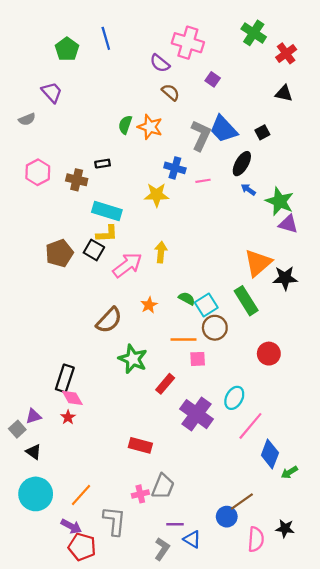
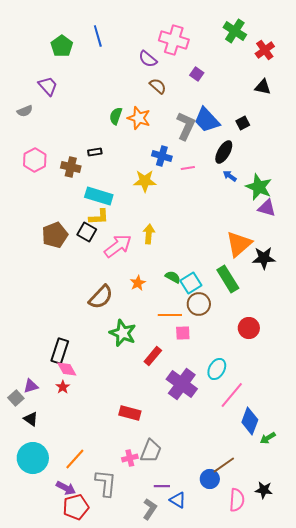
red pentagon: (82, 547) -> (76, 507), turned -30

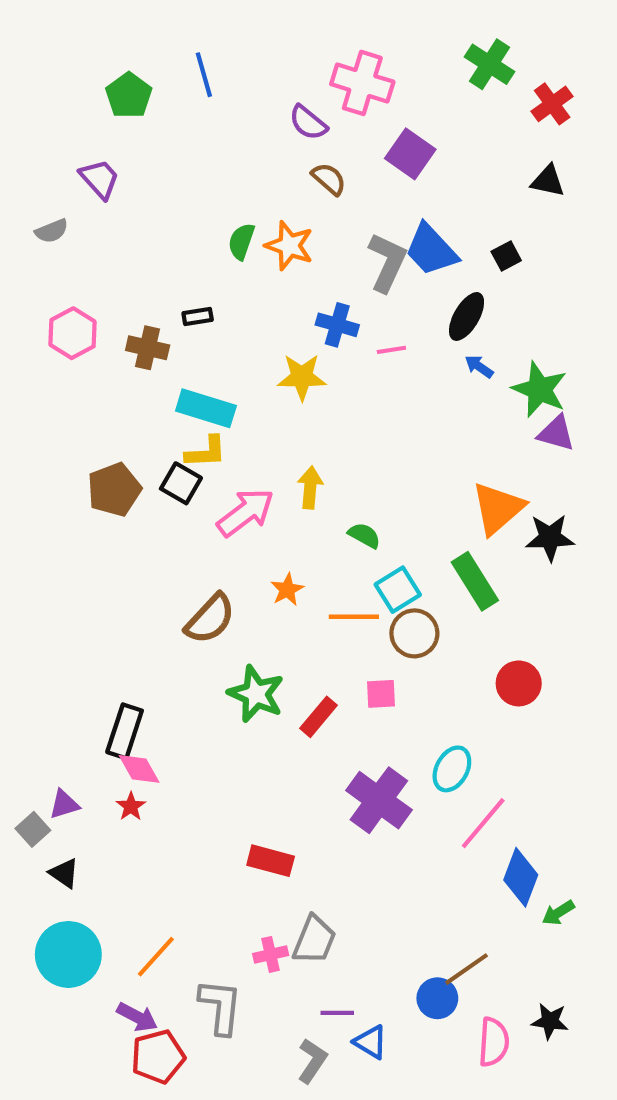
purple square: (197, 74) -> (410, 154), size x1.6
green semicircle: (173, 277) -> (364, 535), moved
orange line: (170, 315) -> (354, 617), moved
red rectangle: (153, 356) -> (319, 717), moved

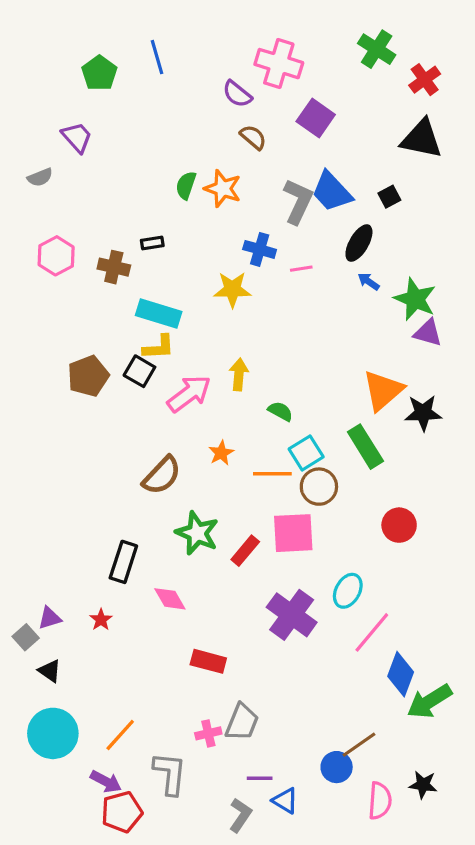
black triangle: (548, 181) -> (421, 139), size x1.6
pink square: (381, 694) -> (293, 533), size x1.8
black rectangle: (125, 731) -> (123, 562), moved
pink diamond: (139, 769) -> (170, 599), moved
green arrow: (558, 913) -> (429, 701), size x1.8

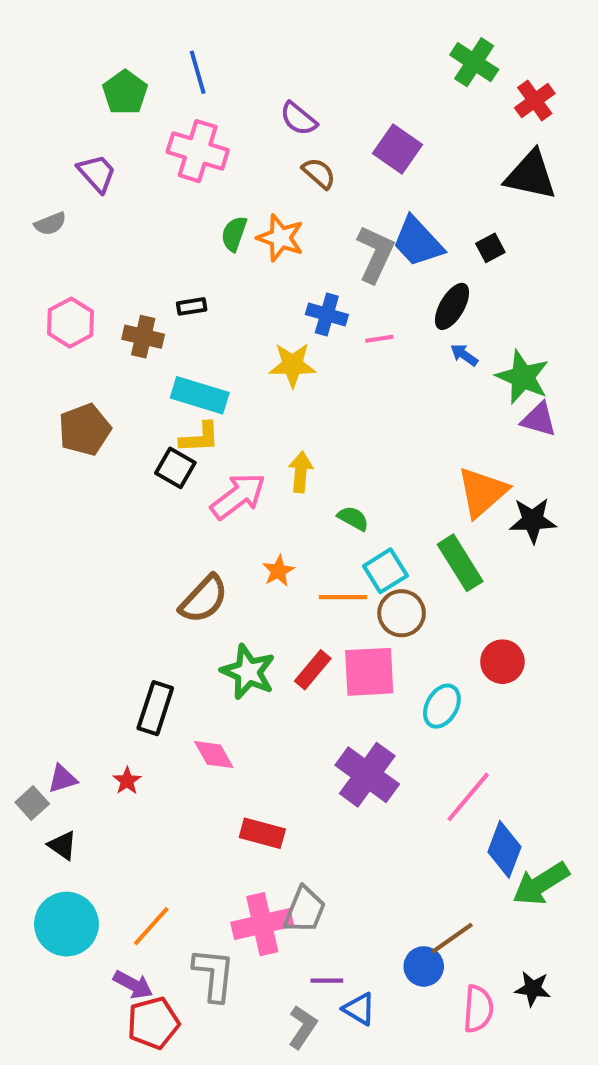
pink cross: (279, 64) -> (198, 151), moved
brown pentagon: (88, 376) -> (85, 430), moved
red rectangle: (245, 551) -> (313, 670), moved
cyan ellipse: (348, 591) -> (442, 706), moved
pink cross: (208, 733) -> (262, 924), size x1.8

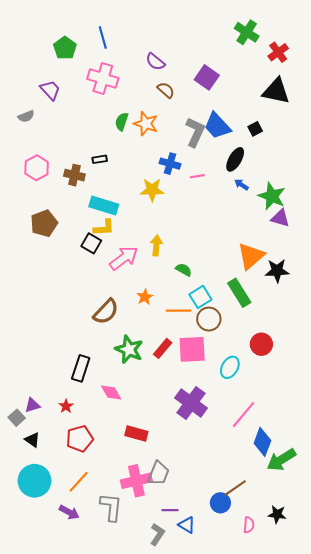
pink semicircle: (478, 1009) -> (249, 525), size x0.7
red pentagon: (153, 1023) -> (80, 439), moved

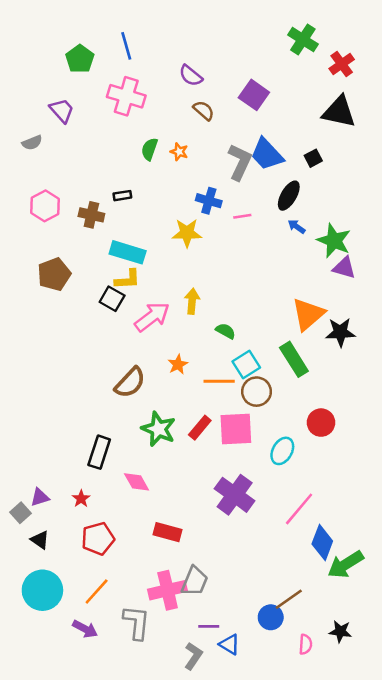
orange star: (146, 124) -> (179, 152), size x0.6

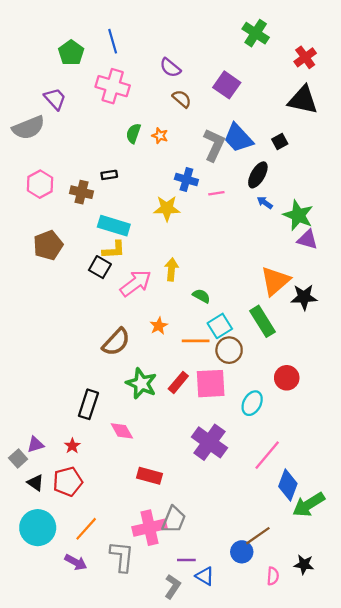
green cross: (303, 39) -> (256, 33), moved
gray semicircle: (32, 143) -> (28, 128), size x1.8
red pentagon: (98, 539) -> (68, 482), moved

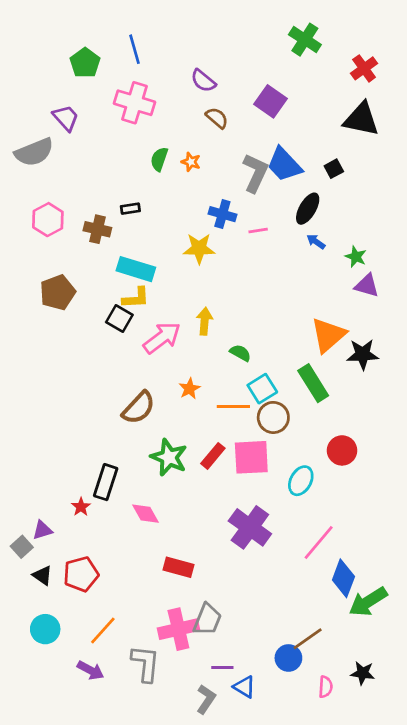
green star: (298, 215) -> (356, 257), size x0.6
red star: (72, 446) -> (81, 507), moved
cyan circle: (38, 528) -> (45, 629), size x0.7

